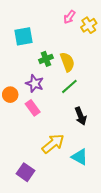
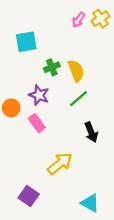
yellow cross: (89, 25) -> (100, 19), moved
cyan triangle: (80, 157) -> (90, 203), moved

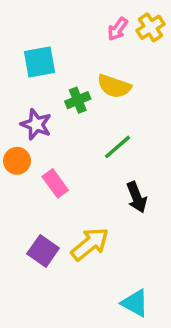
yellow semicircle: (76, 71) -> (114, 86), moved, turned 130
purple star: (39, 95) -> (36, 124), moved
purple square: (29, 196) -> (43, 251), moved

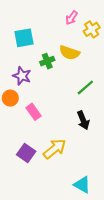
yellow cross: (151, 27) -> (92, 29), moved
green line: (118, 147) -> (85, 87), moved

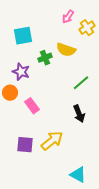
purple square: (26, 153) -> (25, 145), turned -30

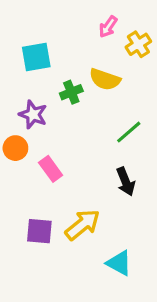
cyan triangle: (78, 175) -> (119, 263), moved

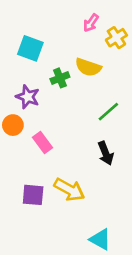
cyan square: (36, 57) -> (30, 48), turned 30
yellow arrow: (82, 225) -> (69, 190), turned 68
cyan triangle: (119, 263) -> (100, 239), moved

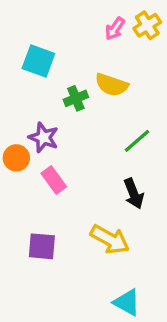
yellow cross: (116, 38) -> (147, 25), moved
purple star: (28, 97) -> (44, 137), moved
yellow arrow: (69, 190) -> (110, 239), moved

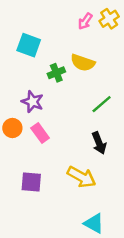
orange circle: (16, 158) -> (12, 128), moved

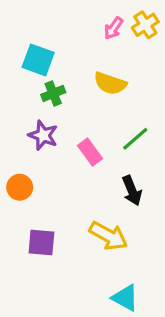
green cross: (56, 73) -> (53, 93), moved
orange circle: (12, 128) -> (20, 187), moved
pink rectangle: (40, 133) -> (90, 152), moved

